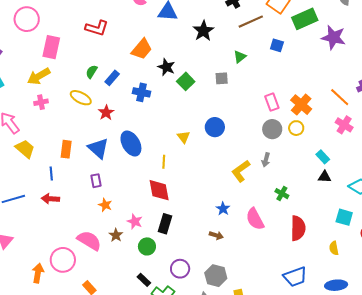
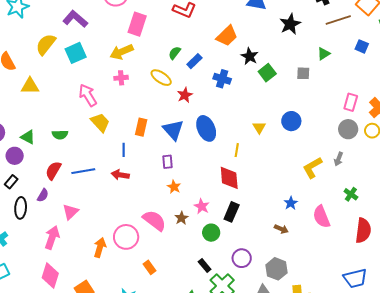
pink rectangle: (272, 102) -> (351, 102), turned 30

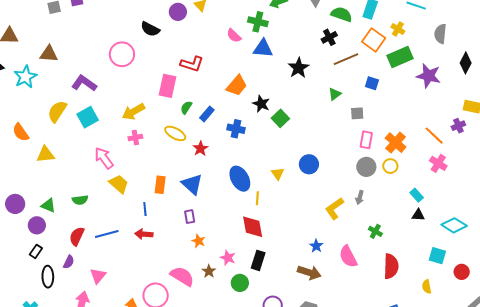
pink rectangle: (137, 24) -> (168, 86), moved
gray square: (303, 73) -> (357, 113), moved
blue ellipse: (206, 128) -> (240, 179), moved
brown arrow: (281, 229) -> (309, 273), size x1.6

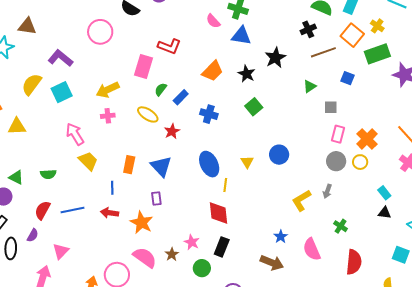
black star: (261, 104) -> (247, 74), moved
orange star: (199, 241) -> (142, 223), moved, size x1.6

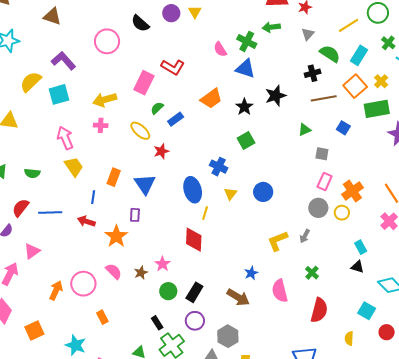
brown triangle: (27, 26) -> (52, 16), moved
blue cross: (209, 114) -> (219, 167), moved
black rectangle: (222, 247) -> (194, 292), moved
pink semicircle: (145, 258) -> (114, 271), size x0.7

